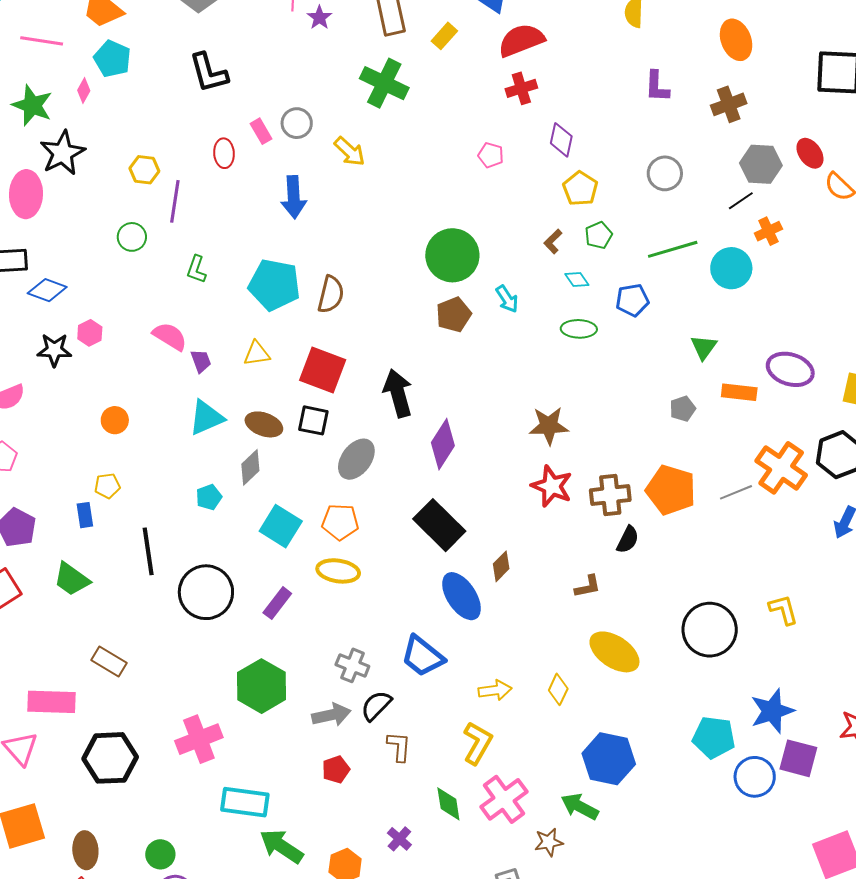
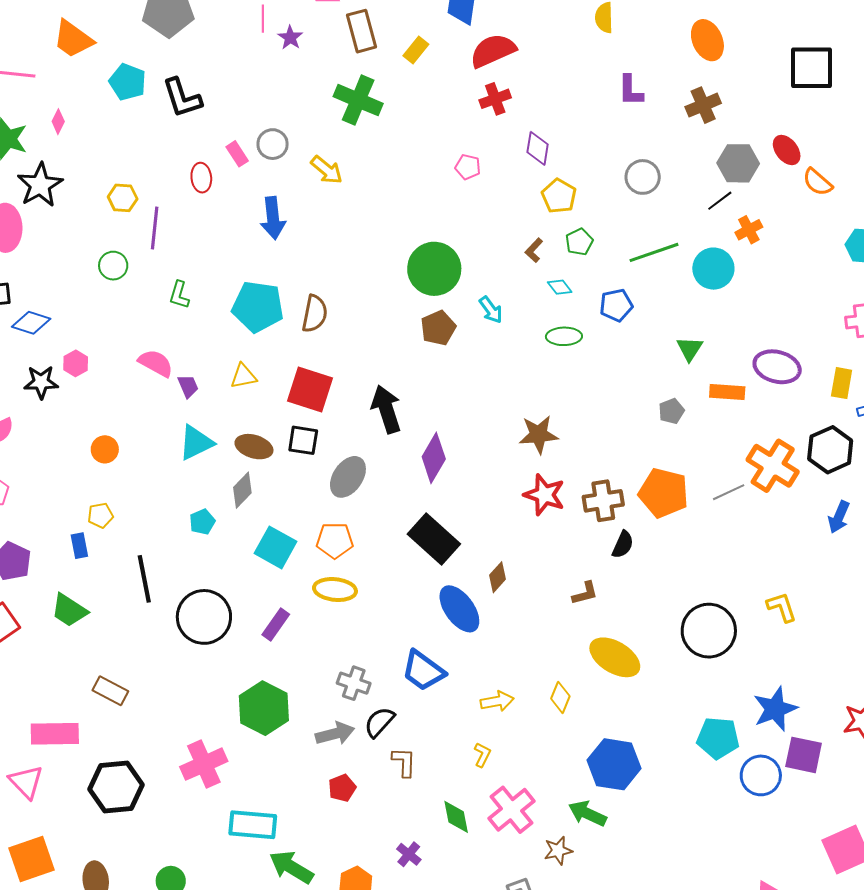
cyan pentagon: (112, 59) -> (128, 82), moved
yellow L-shape: (478, 743) -> (482, 755), size x0.6

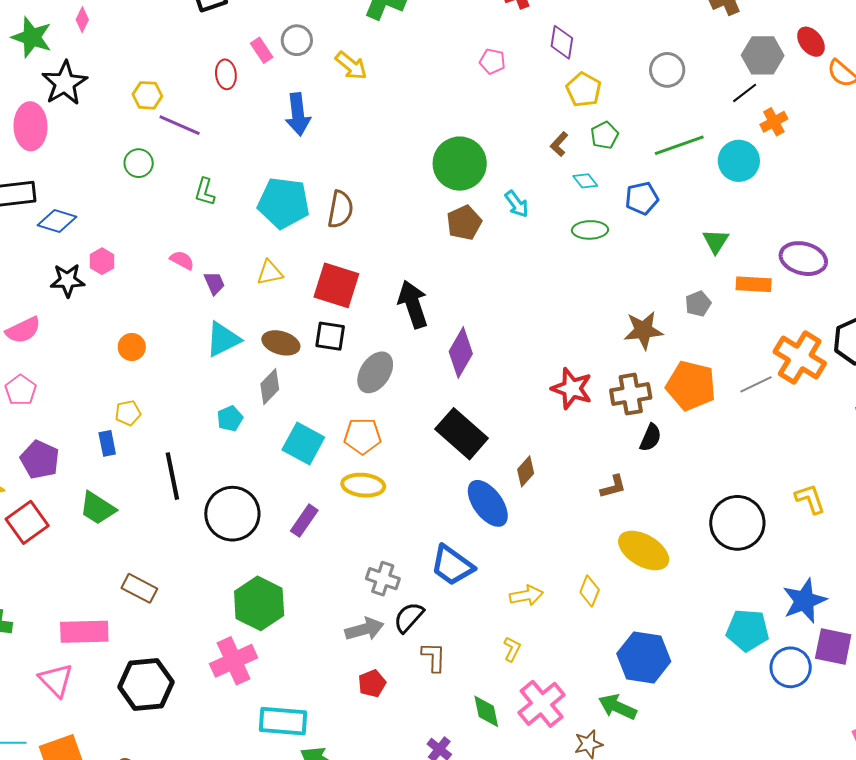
purple line: (155, 228) -> (180, 125), turned -72
pink semicircle: (156, 363) -> (182, 260), size x0.7
brown star: (539, 435) -> (643, 330), moved
green hexagon: (264, 708) -> (259, 603), moved

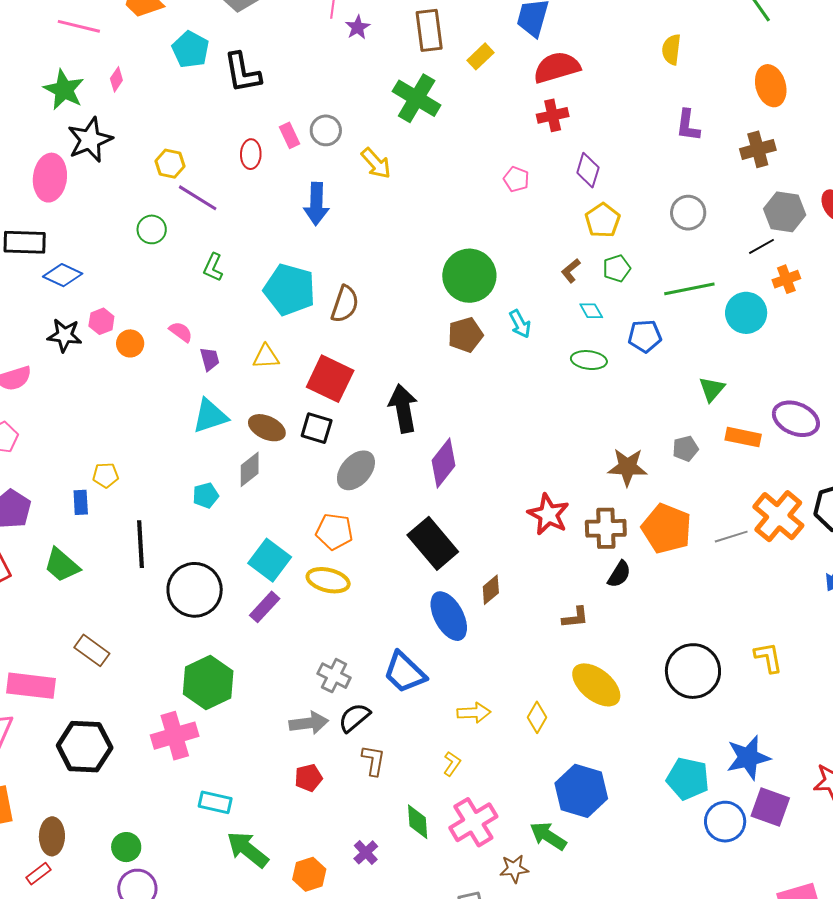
orange circle: (132, 347) -> (130, 343), moved
cyan square: (303, 444) -> (270, 560), moved
cyan rectangle: (283, 721) -> (215, 802), size x0.7

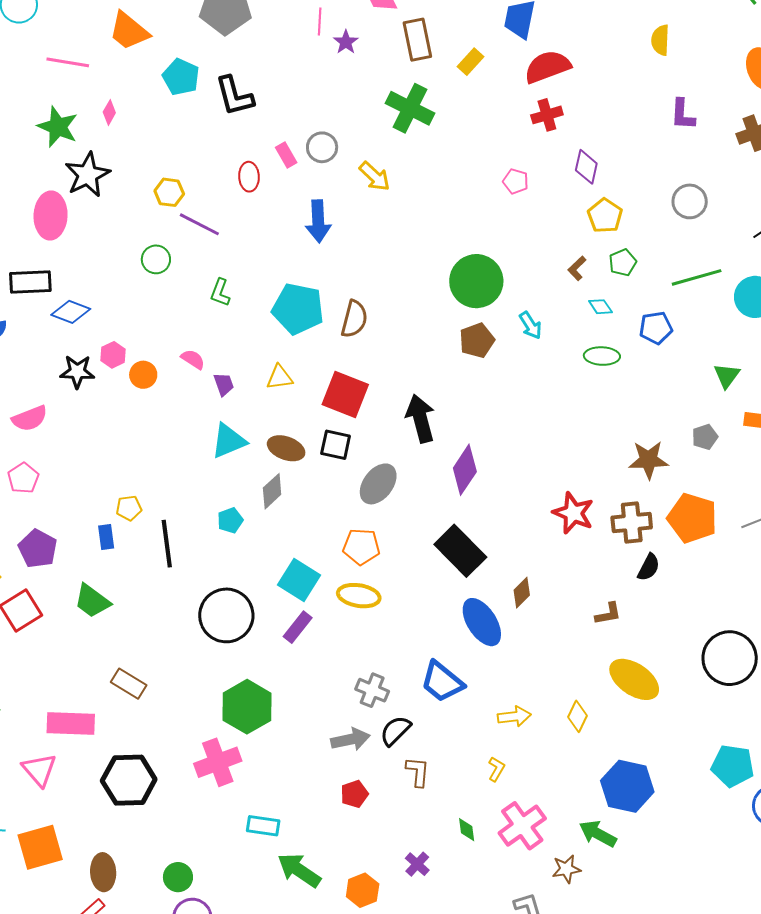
black line: (140, 544) -> (167, 544), moved
green diamond: (418, 822) -> (467, 830), size x0.7

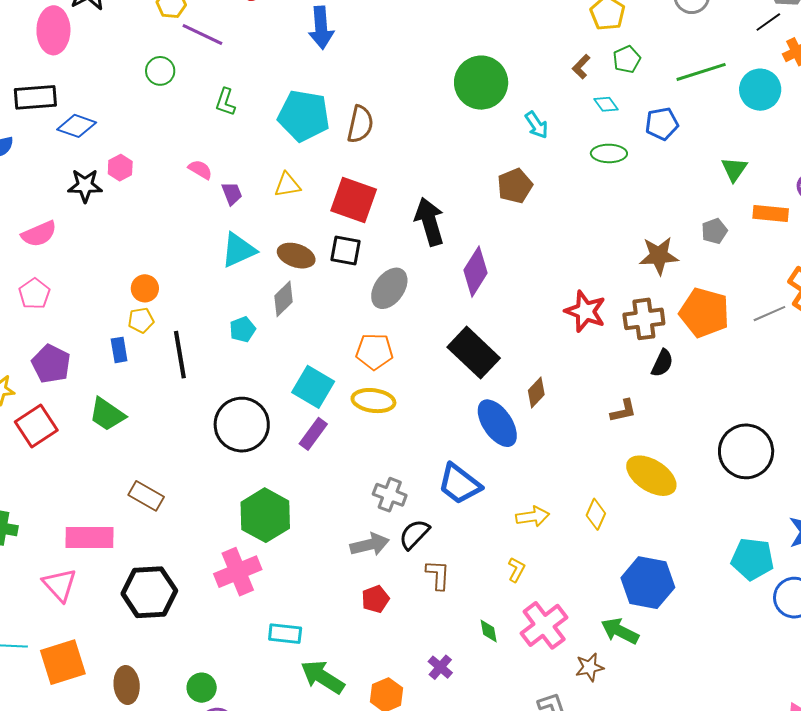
brown pentagon: (477, 340) -> (515, 186), moved
orange circle: (143, 375) -> (145, 288), moved

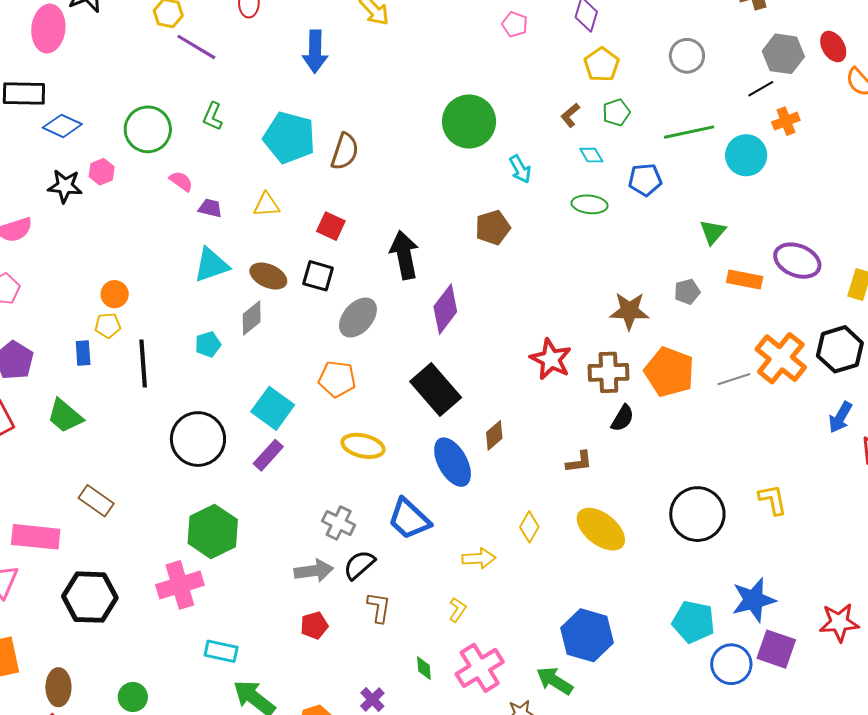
green circle: (160, 71) -> (148, 129), moved, size x1.6
purple trapezoid: (232, 194) -> (210, 208), turned -60
red square: (354, 200) -> (331, 226), size x0.6
yellow ellipse: (373, 401) -> (363, 446), moved
yellow diamond: (596, 514) -> (529, 527), moved

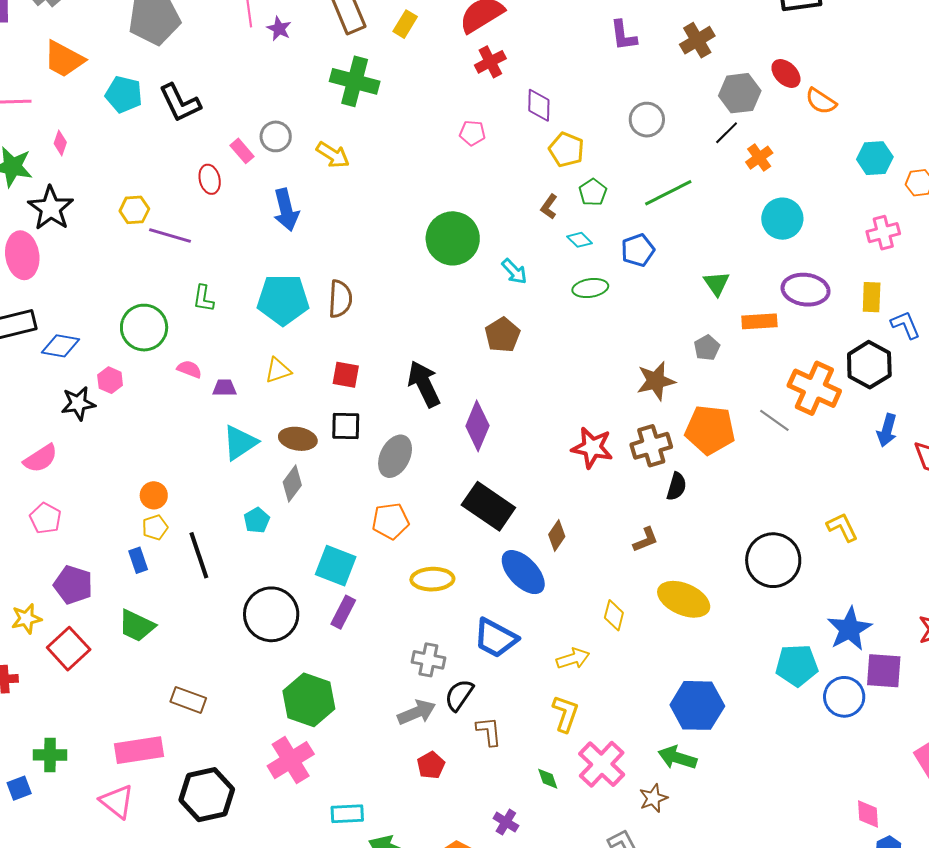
cyan circle: (746, 155) -> (782, 219), moved
gray line: (734, 379) -> (774, 420), turned 68
yellow L-shape: (457, 610) -> (565, 714), size x1.5

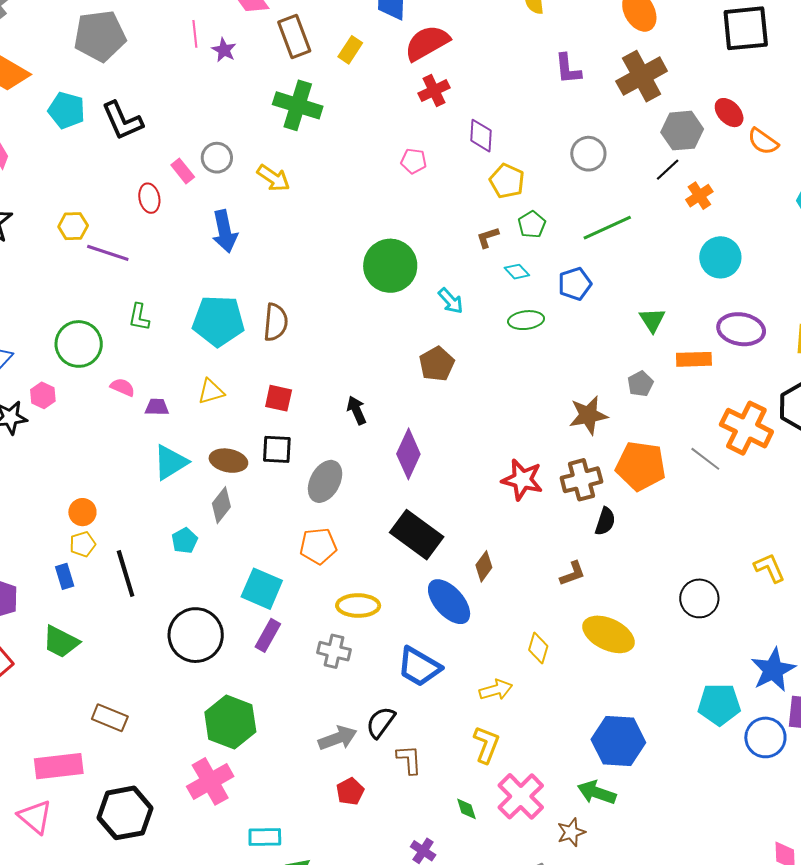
brown cross: (697, 40) -> (642, 76), size x1.4
brown L-shape: (549, 207) -> (488, 237), turned 35
black arrow: (424, 384) -> (356, 410), size x0.6
black circle: (773, 560) -> (699, 598), size x0.7
gray cross: (428, 660) -> (334, 651), moved

